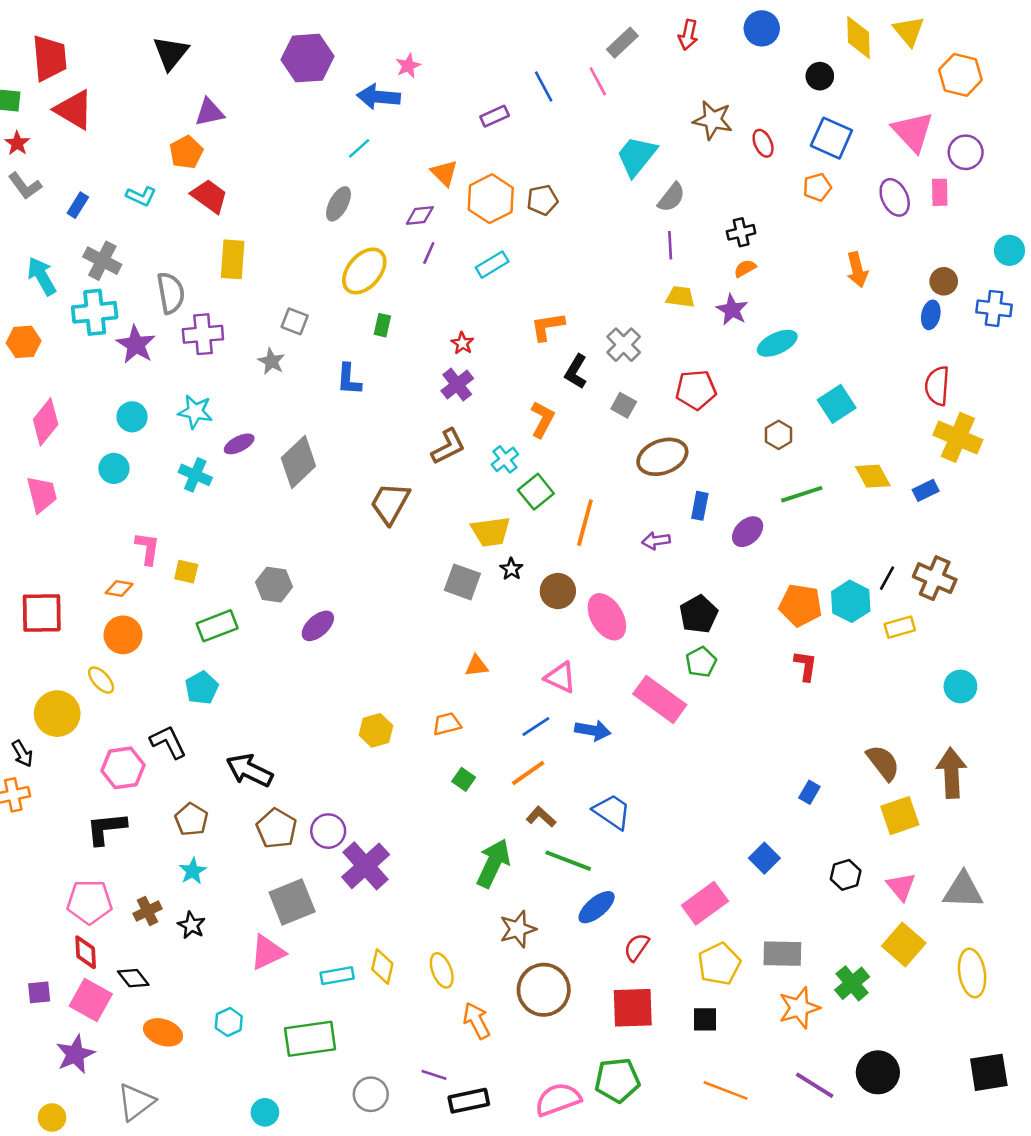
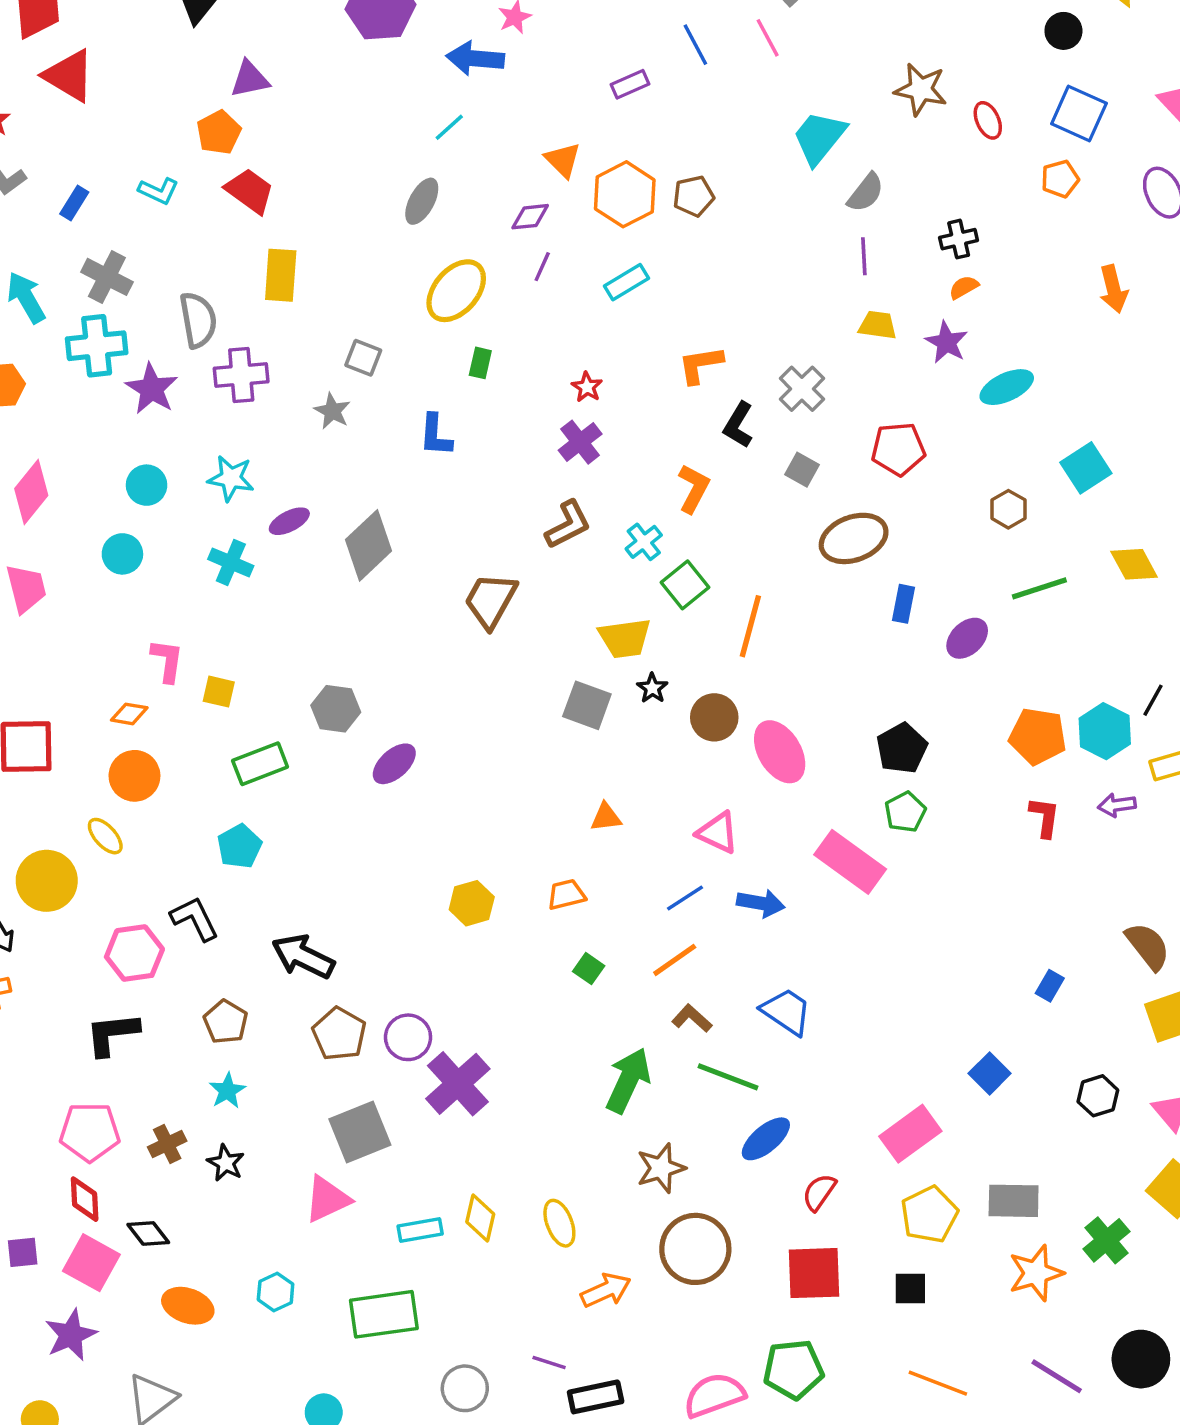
purple arrow: (656, 541) -> (1117, 805), moved
orange arrow: (477, 1021) -> (606, 1290), turned 93

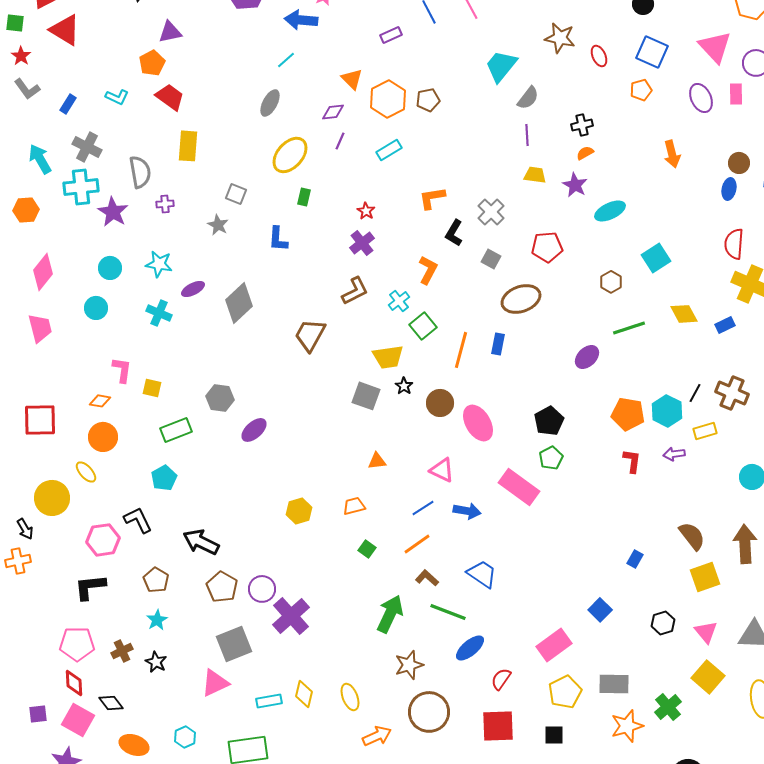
purple cross: (241, 375) -> (165, 204), size x0.6
blue rectangle: (903, 604) -> (498, 344), moved

